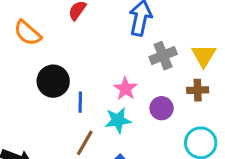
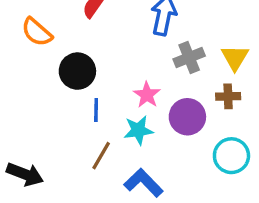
black circle: (53, 81) -> (77, 71), moved
purple circle: (162, 108) -> (187, 117), size x1.4

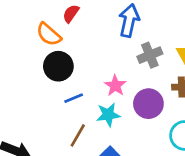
orange semicircle: (37, 32) -> (49, 34), moved
blue line: (96, 110) -> (74, 98), turned 66

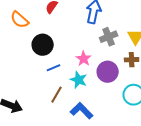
orange semicircle: (49, 34) -> (20, 20), moved
cyan star: (108, 115) -> (79, 80), turned 30

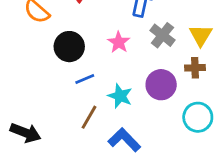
gray cross: (109, 37) -> (162, 35), turned -30
pink star: (84, 59) -> (119, 42), moved

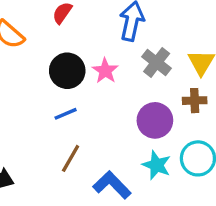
black circle: (69, 47) -> (67, 71), moved
cyan star: (120, 96) -> (157, 165), moved

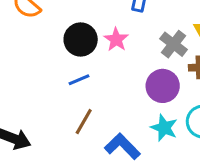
gray cross: (157, 62) -> (173, 44), moved

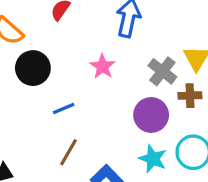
black circle: (81, 40) -> (33, 68), moved

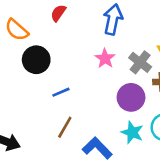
pink star: (103, 66) -> (105, 58), moved

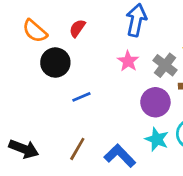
red semicircle: (58, 13) -> (77, 28), moved
brown line: (65, 127) -> (77, 149), moved

